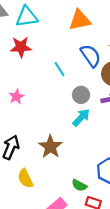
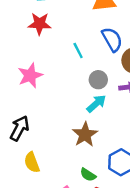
pink star: (16, 97) -> (30, 75), size x1.5
brown star: (50, 147) -> (85, 135), moved

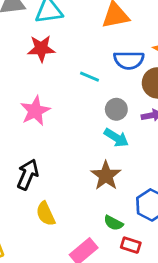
blue semicircle: (112, 39) -> (129, 60), turned 125
cyan line: (78, 51) -> (90, 77), turned -35
cyan arrow: (96, 104) -> (116, 138), turned 78

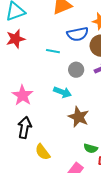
pink star: (35, 111) -> (22, 95), moved
cyan arrow: (116, 138) -> (62, 92), moved

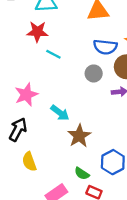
cyan line: (53, 51) -> (53, 54), moved
gray circle: (76, 70) -> (94, 73), moved
cyan arrow: (62, 92) -> (60, 113), moved

